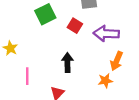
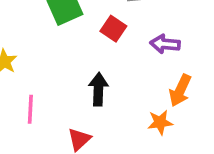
purple arrow: (106, 34) -> (165, 44), size x0.7

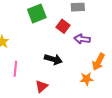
purple arrow: (165, 44) -> (82, 39), moved
black arrow: (98, 89) -> (53, 59), turned 102

